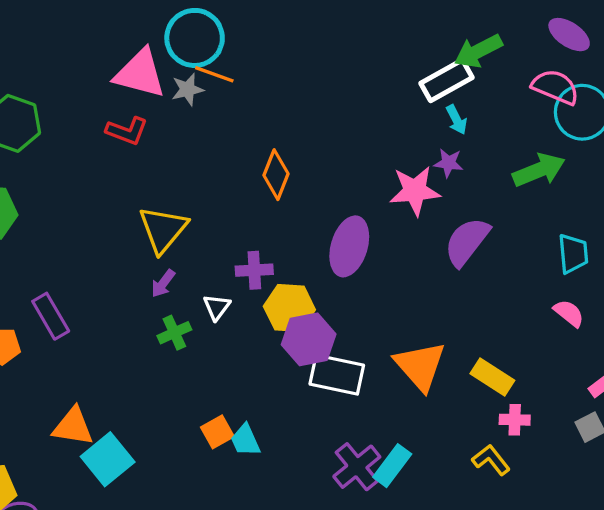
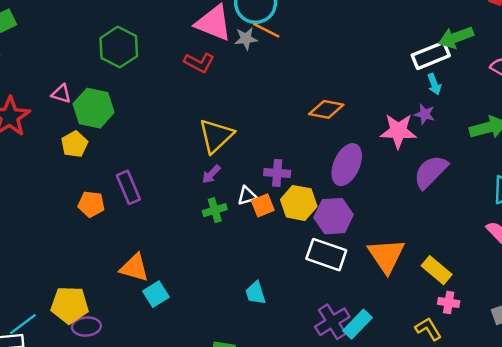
orange diamond: (276, 175) -> (326, 109), moved, turned 72
white triangle: (217, 307) -> (247, 196), turned 30
purple hexagon: (309, 339) -> (334, 216), moved
orange square: (217, 432) -> (263, 205), moved
cyan square: (108, 459) -> (156, 294), size x0.7

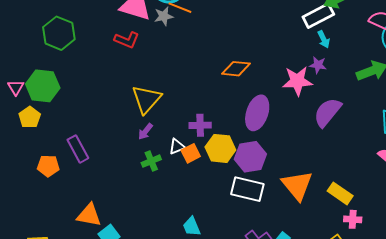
pink triangle: (61, 94) -> (16, 87), moved, turned 48

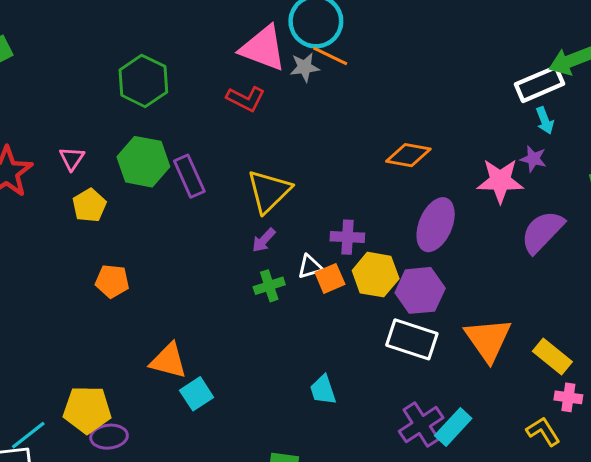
green hexagon: (43, 86) -> (143, 162), moved
purple rectangle: (78, 149) -> (189, 176), moved

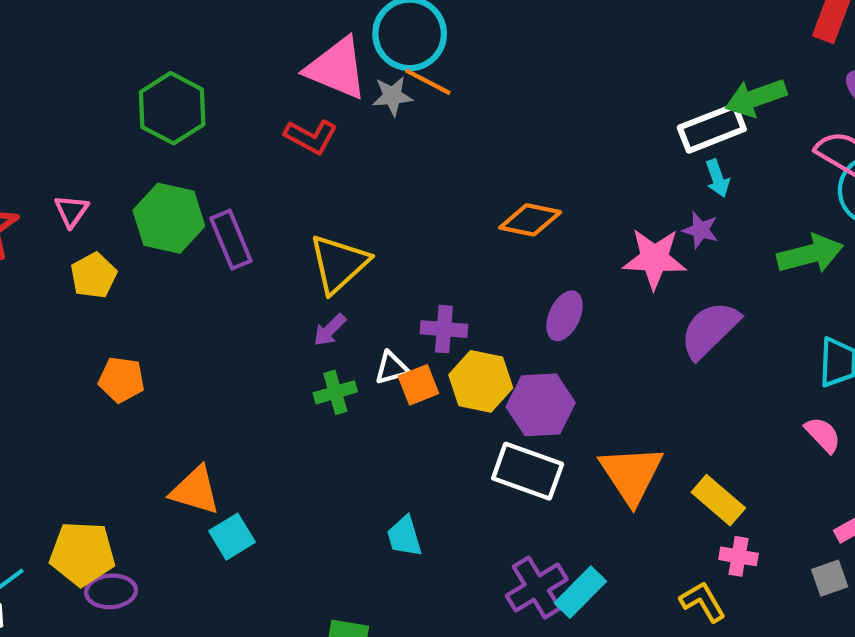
purple ellipse: (436, 225) -> (564, 316), size x0.7

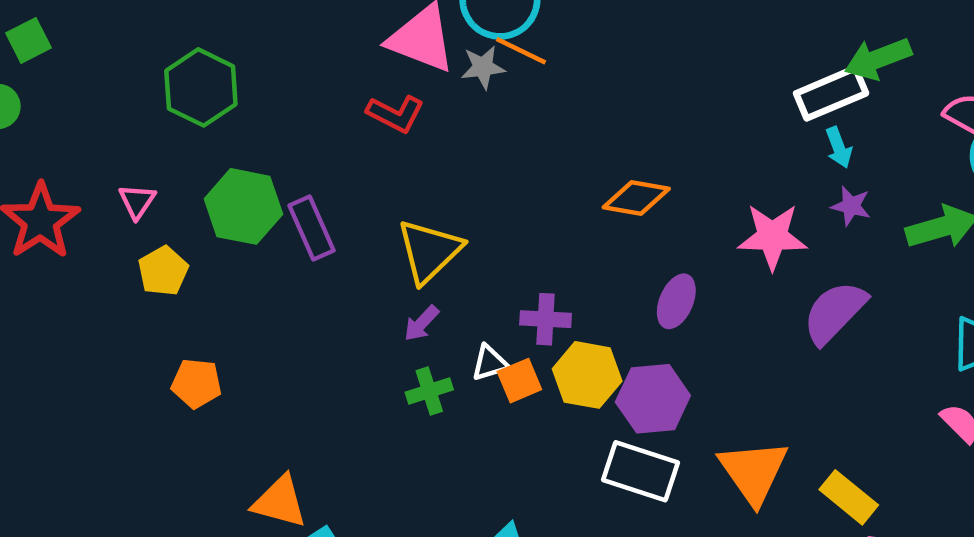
green hexagon: (172, 108) -> (201, 87), moved
purple star: (700, 230) -> (851, 206), moved

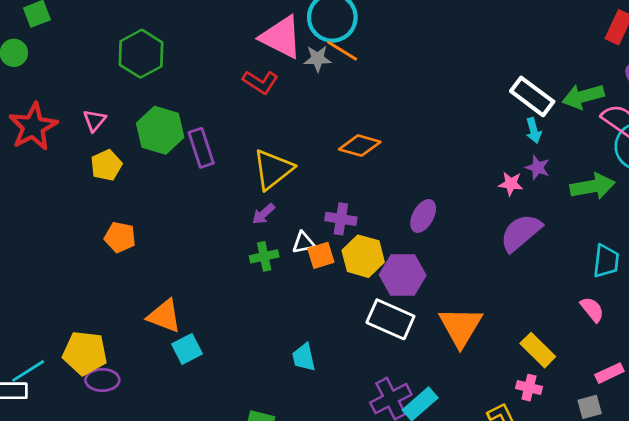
green arrow: (878, 59) -> (583, 96), moved
white rectangle: (831, 93) -> (532, 96), turned 54
orange diamond: (636, 198) -> (360, 146), moved
pink star: (772, 237) -> (511, 184), moved, size x0.6
yellow rectangle: (849, 497) -> (538, 350), moved

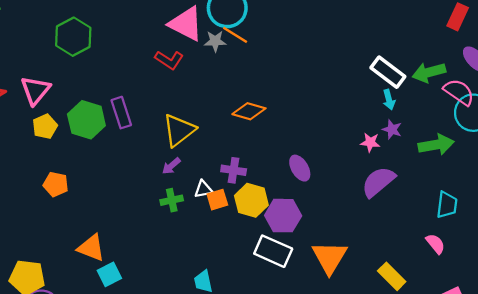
pink triangle: (94, 120) -> (36, 90), size x1.6
green hexagon: (160, 130) -> (86, 120), moved
purple ellipse: (423, 216) -> (300, 168), turned -60

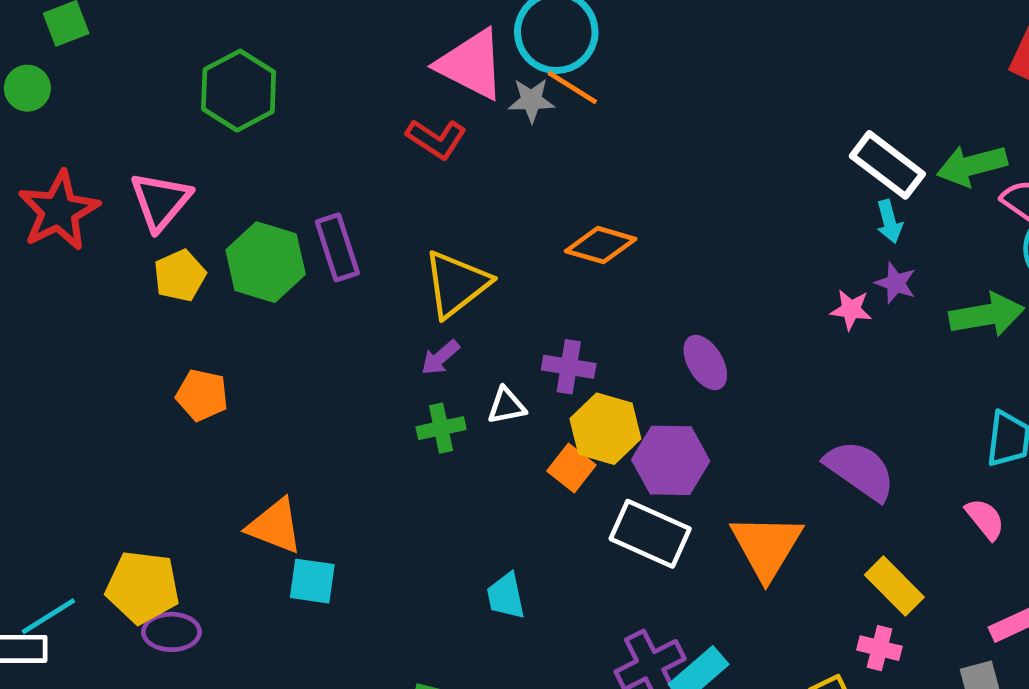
purple semicircle: (378, 182) -> (860, 470), moved, turned 75
orange square: (217, 200) -> (571, 468), moved, turned -35
cyan square: (109, 274) -> (312, 581), turned 35

